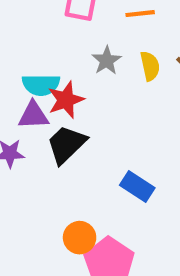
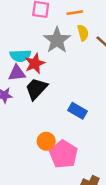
gray star: (107, 60) -> (57, 40), size x1.6
yellow semicircle: (150, 66) -> (83, 33), moved

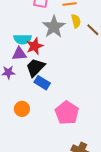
blue rectangle: (78, 111) -> (42, 83), moved
orange circle: (46, 141) -> (22, 109), moved
pink pentagon: (64, 154) -> (67, 113), moved

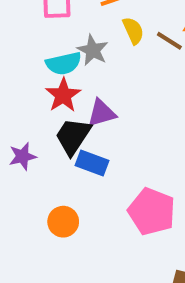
gray star: (54, 27) -> (93, 50), size x0.7
cyan semicircle: (23, 39) -> (64, 63), moved
purple triangle: (19, 54) -> (102, 113), moved

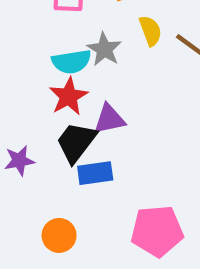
blue rectangle: (92, 163) -> (95, 173), turned -32
pink pentagon: (152, 212) -> (157, 231), turned -30

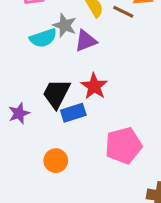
red star: (69, 96) -> (94, 86), moved
purple triangle: (109, 119) -> (86, 41), moved

